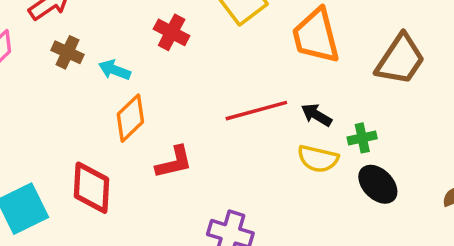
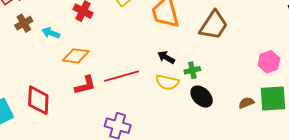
brown cross: (67, 52) -> (24, 23), turned 36
red line: (256, 111) -> (122, 76), moved
orange diamond: (130, 118) -> (76, 56), moved, turned 52

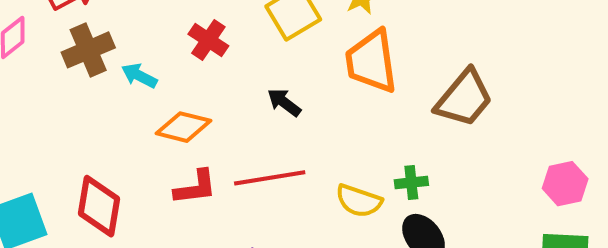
brown cross: (24, 23) -> (88, 50), size x1.4
black arrow: (166, 57) -> (284, 102), moved

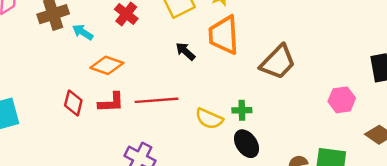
black arrow: (284, 102) -> (185, 51), moved
pink hexagon: (565, 184) -> (342, 100), moved
red diamond: (99, 206) -> (73, 103), moved, size x0.7

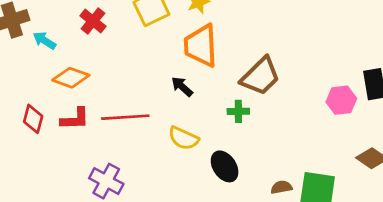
black arrow: (185, 51) -> (182, 87), moved
pink hexagon: (342, 100) -> (341, 100), moved
green cross: (242, 110) -> (238, 111), moved

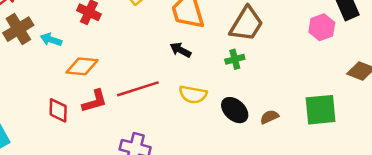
brown semicircle: (281, 187) -> (269, 117), moved

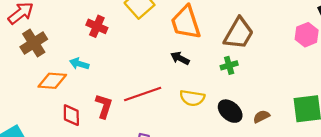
cyan arrow: (51, 40) -> (79, 64), moved
orange diamond: (82, 66) -> (52, 81), moved
red L-shape: (95, 101) -> (104, 106), turned -55

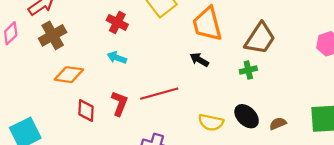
cyan arrow: (79, 64) -> (117, 58), moved
yellow semicircle: (192, 98) -> (211, 122), moved

